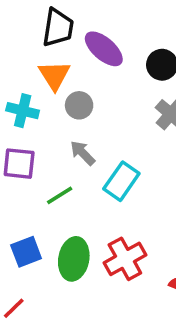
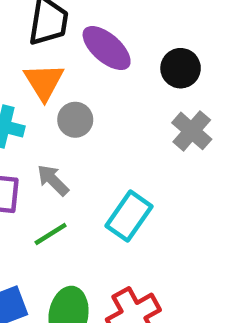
gray arrow: (83, 153) -> (53, 180), moved

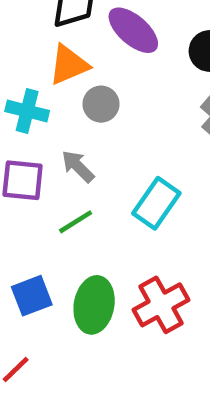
orange triangle: (44, 82) -> (69, 65), turned 39

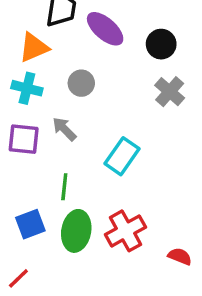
orange triangle: (69, 65) -> (34, 47), moved
green line: (76, 222) -> (64, 187), moved, turned -52

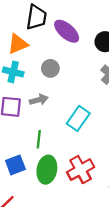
gray arrow: (64, 129) -> (39, 100), turned 120

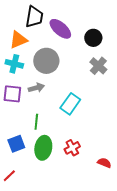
gray circle: (50, 68) -> (46, 61), size x1.6
red cross: (81, 170) -> (72, 148), size x0.7

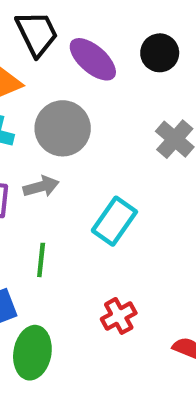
black trapezoid: (34, 17) -> (37, 33), turned -35
black circle: (93, 38) -> (160, 53), moved
green ellipse: (43, 148) -> (32, 353), moved

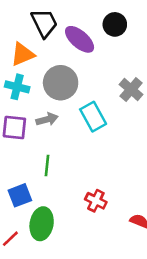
black circle: (160, 53) -> (115, 24), moved
cyan rectangle: (114, 221) -> (93, 117), moved, turned -64
red cross: (119, 316) -> (96, 201), turned -35

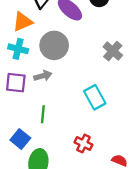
cyan rectangle: (93, 117) -> (95, 97), moved
blue square: (20, 195) -> (20, 139), turned -30

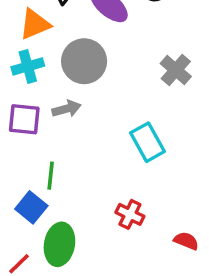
cyan cross: (18, 49) -> (28, 66), turned -30
green line: (43, 114) -> (51, 176), moved

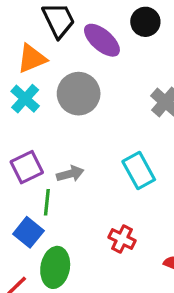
cyan cross: (28, 66) -> (25, 99), turned -32
gray arrow: (66, 109) -> (70, 174), moved
purple square: (24, 119) -> (27, 167), moved, turned -32

